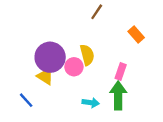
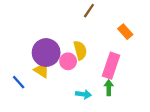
pink rectangle: (121, 72) -> (111, 66), size x1.6
green arrow: (118, 95) -> (109, 88), size x0.6
blue line: (26, 100) -> (19, 82), moved

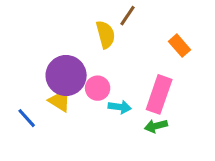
yellow semicircle: (80, 50) -> (105, 35), moved
green arrow: (109, 88) -> (156, 126), turned -104
cyan arrow: (83, 94) -> (120, 107), moved

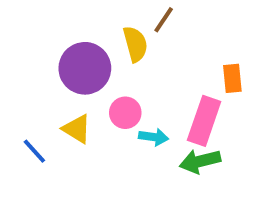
orange rectangle: (180, 46) -> (232, 78), moved, turned 35
purple circle: (66, 75) -> (85, 68), moved
green arrow: (156, 126) -> (200, 161), size x1.4

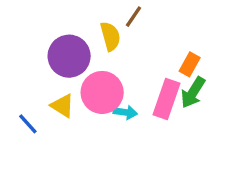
orange rectangle: (232, 78) -> (190, 64), turned 35
pink circle: (125, 113) -> (102, 92), size x1.6
green arrow: (200, 161) -> (193, 92), moved, turned -44

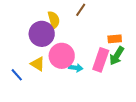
yellow semicircle: (110, 36) -> (54, 20), moved
orange rectangle: (190, 64) -> (115, 39), turned 56

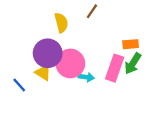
purple circle: (42, 34) -> (48, 53), moved

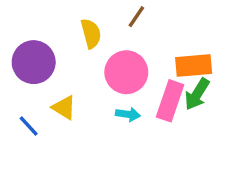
orange rectangle: (131, 44) -> (194, 65), size x1.5
purple circle: (48, 53) -> (34, 62), moved
pink circle: (70, 63) -> (126, 72), moved

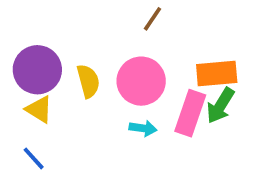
yellow semicircle: (91, 33) -> (88, 81), moved
yellow triangle: (64, 108) -> (39, 109), moved
blue line: (29, 126) -> (34, 158), moved

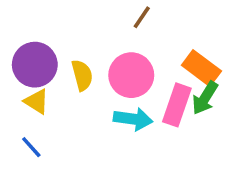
orange rectangle: (217, 74) -> (201, 68), turned 42
cyan arrow: (143, 128) -> (133, 119), size x1.5

